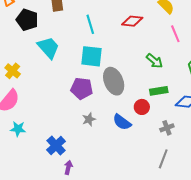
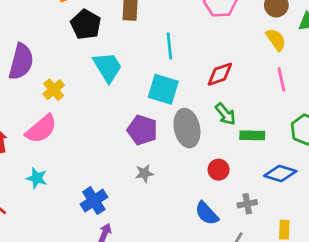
red diamond: (132, 21) -> (220, 74), moved, turned -35
green arrow: (154, 61) -> (225, 114), moved
green rectangle: (159, 91) -> (252, 135), moved
blue semicircle: (122, 122) -> (207, 213), moved
cyan star: (18, 129) -> (37, 178), moved

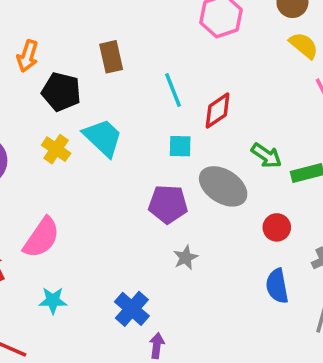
red diamond: (220, 74) -> (218, 111), moved
cyan square: (163, 89) -> (180, 146), size x0.6
yellow cross: (54, 90) -> (56, 149), moved
gray ellipse: (187, 128) -> (223, 186), turned -30
blue semicircle: (207, 213) -> (277, 286), turned 48

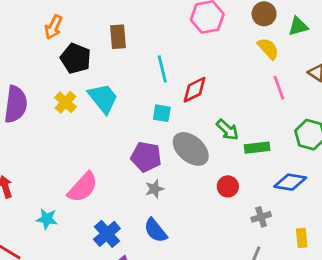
pink semicircle: (41, 238) -> (83, 187), moved
gray star: (186, 258) -> (154, 189), moved
blue semicircle: (277, 286) -> (155, 230), moved, turned -36

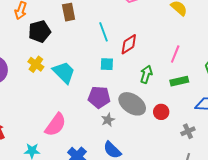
black pentagon: (76, 58) -> (40, 31), turned -30
pink line: (279, 88) -> (175, 54), moved, turned 48
cyan trapezoid: (103, 98) -> (64, 72), moved
green arrow: (227, 130) -> (146, 74), moved, turned -108
gray ellipse: (191, 149) -> (132, 104), moved

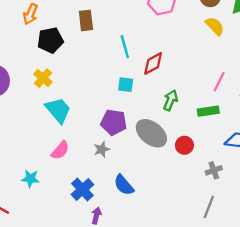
pink line: (175, 54) -> (219, 82), moved
cyan trapezoid: (64, 72) -> (58, 110), moved
gray star: (108, 120) -> (102, 149), moved
pink semicircle: (56, 125) -> (60, 150), size x0.7

